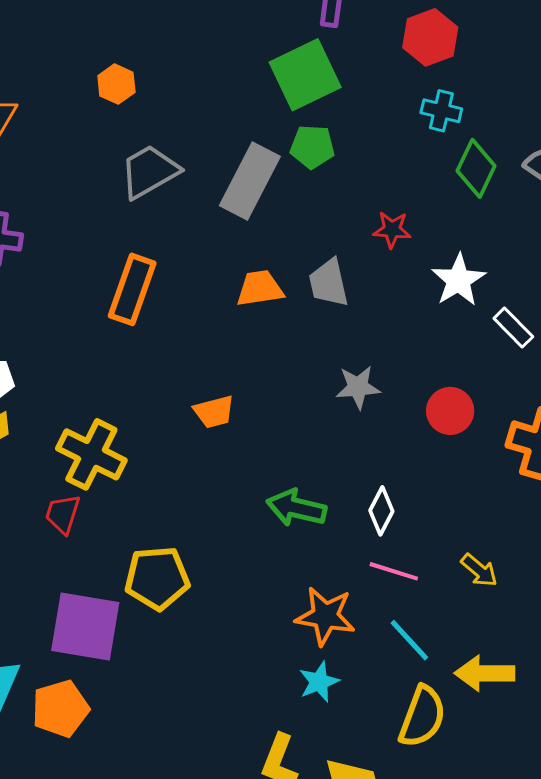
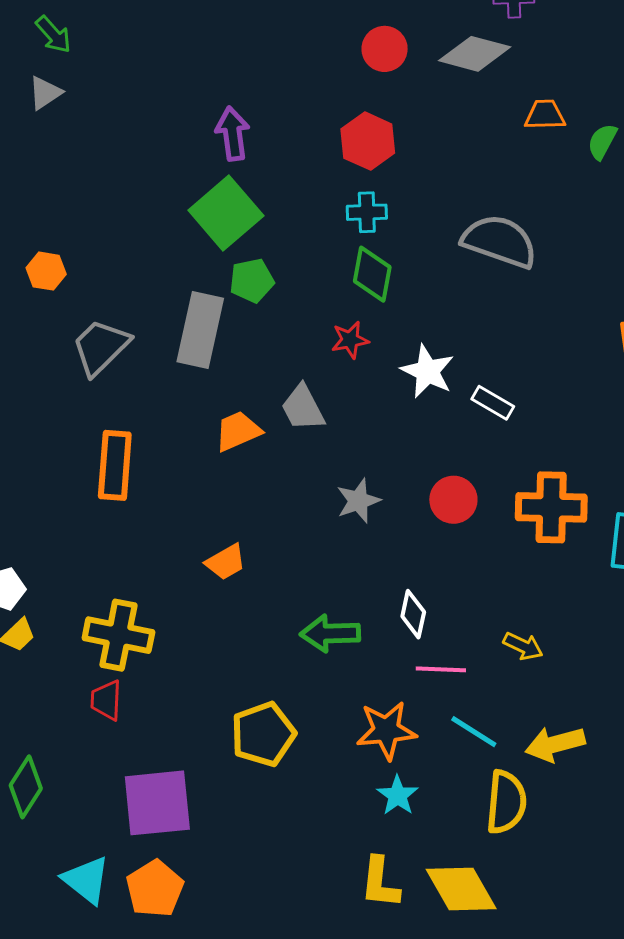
red hexagon: (430, 37) -> (368, 141), moved
green diamond: (476, 168) -> (372, 274), moved
yellow pentagon: (157, 578) -> (263, 734), moved

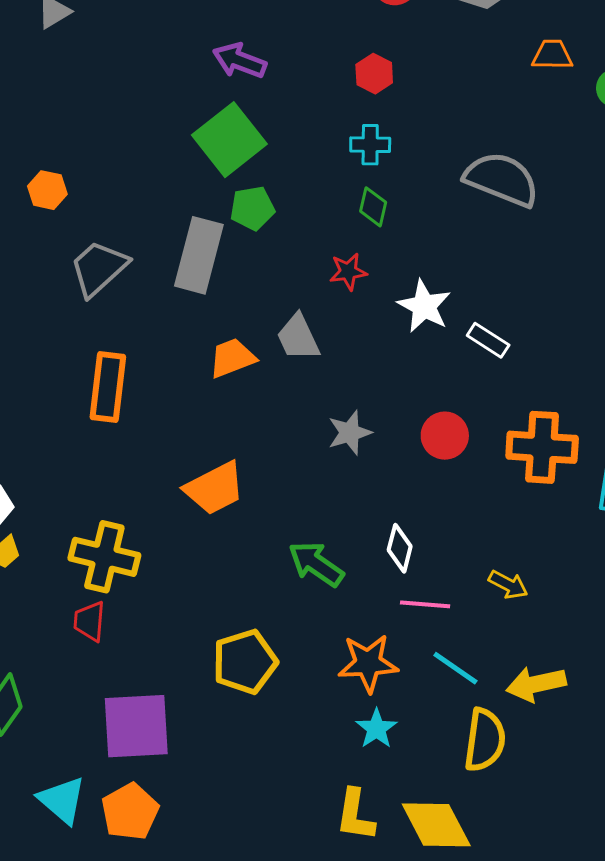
purple arrow: (233, 134) -> (239, 61), turned -64
red hexagon: (368, 141) -> (374, 74), size x0.7
green diamond: (372, 274) -> (373, 207), size x0.7
orange trapezoid: (226, 562) -> (215, 488), size x1.5
green arrow: (330, 633) -> (316, 564), turned 34

